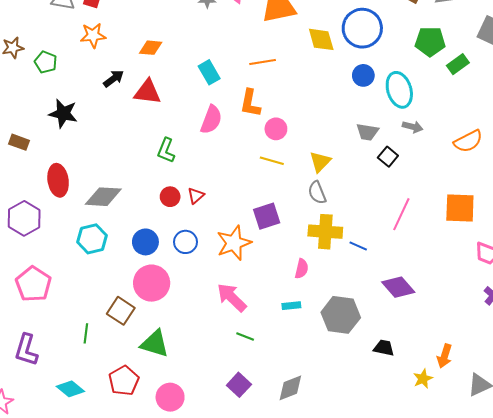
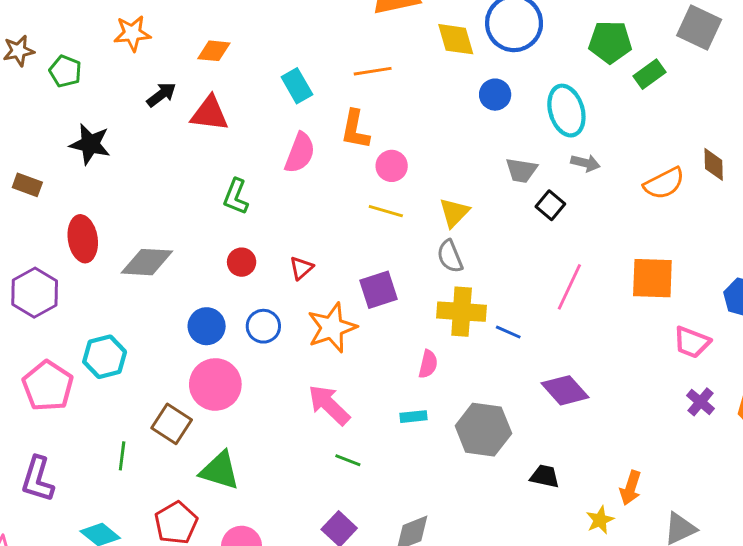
blue circle: (363, 75) -> (495, 95), moved
red triangle: (196, 196) -> (301, 268), moved
cyan hexagon: (92, 239) -> (105, 357), moved

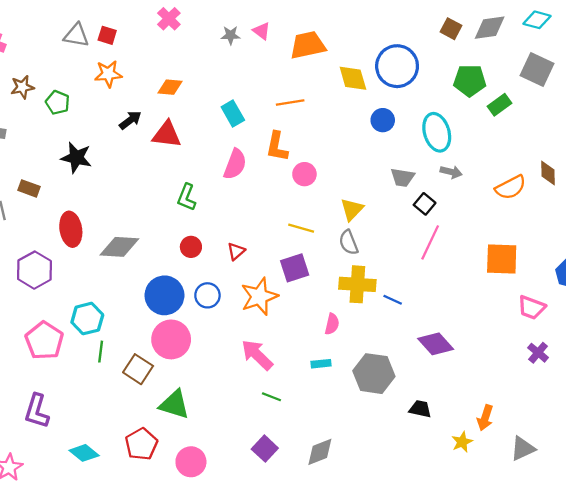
yellow line: (386, 211) -> (301, 228), moved
pink line: (569, 287) -> (430, 242), moved
blue circle: (207, 326) -> (164, 295), size x1.4
green line: (122, 456) -> (101, 352), moved

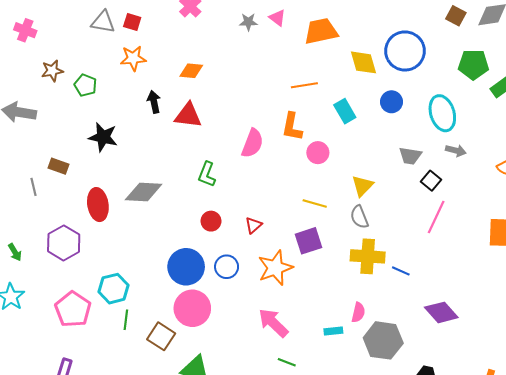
cyan rectangle: (233, 114) -> (345, 111), moved
black arrow: (130, 120) -> (154, 102), turned -65
gray diamond: (119, 247) -> (144, 192), moved
pink semicircle: (332, 324) -> (358, 312), moved

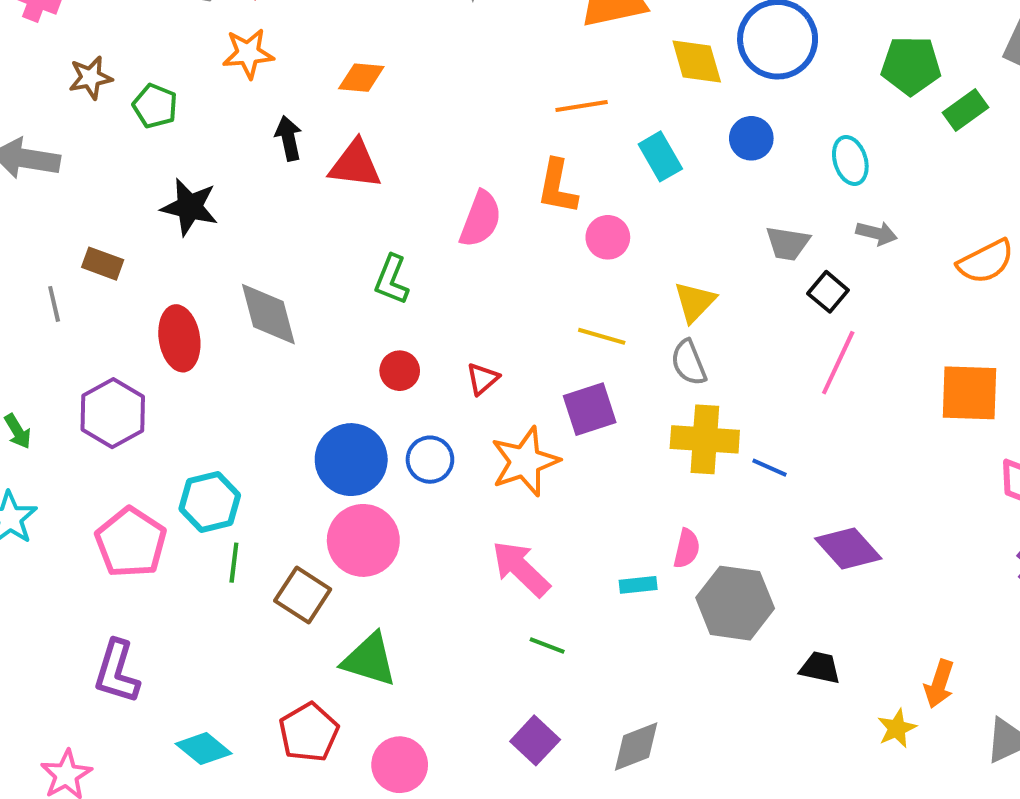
cyan ellipse: (442, 113) -> (850, 160), size x0.7
gray diamond: (144, 192) -> (268, 314), turned 72

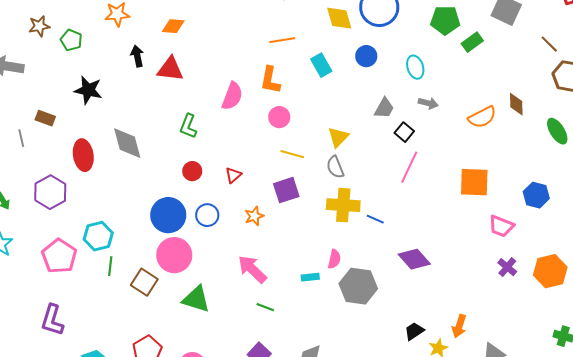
pink circle: (608, 237) -> (279, 117), moved
gray trapezoid: (788, 243) -> (384, 108), turned -70
orange star: (525, 462) -> (254, 216), size x0.6
green triangle: (369, 660) -> (196, 299), moved
black trapezoid: (820, 668) -> (414, 331), moved, turned -45

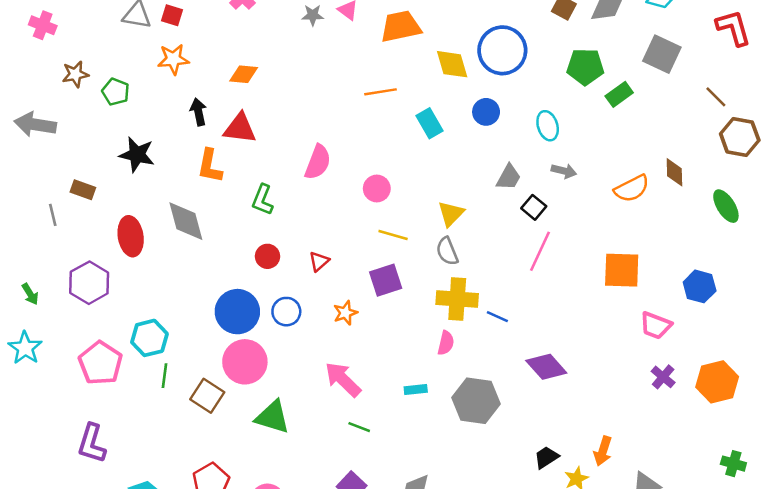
orange L-shape: (270, 80) -> (210, 166), moved
pink semicircle: (334, 259) -> (446, 343), moved

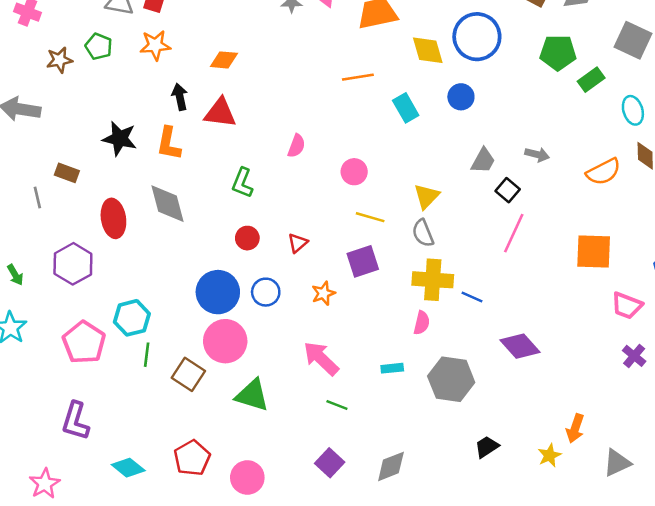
green pentagon: (116, 92) -> (99, 46), moved
cyan ellipse: (548, 126) -> (633, 110), moved
pink semicircle: (318, 162) -> (296, 146), size x0.7
orange L-shape: (210, 166) -> (169, 143), moved
black trapezoid: (546, 457) -> (487, 447), moved

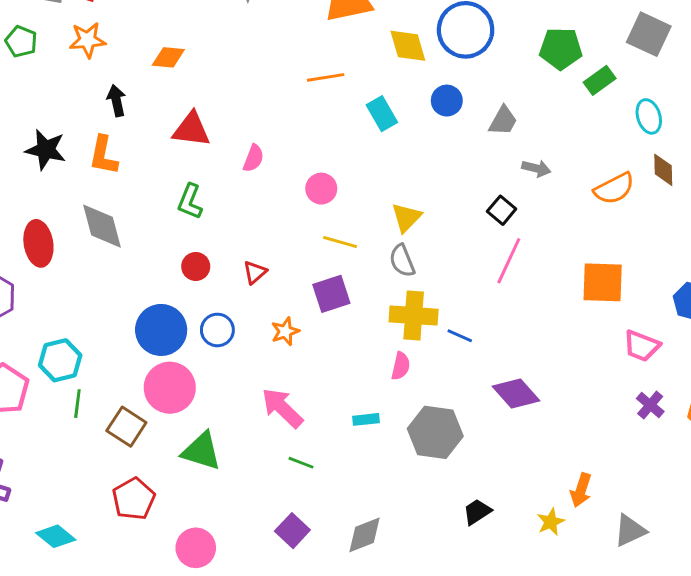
red triangle: (220, 113) -> (191, 129), moved
gray trapezoid: (483, 161) -> (503, 121), moved
red pentagon: (192, 458) -> (134, 499), moved

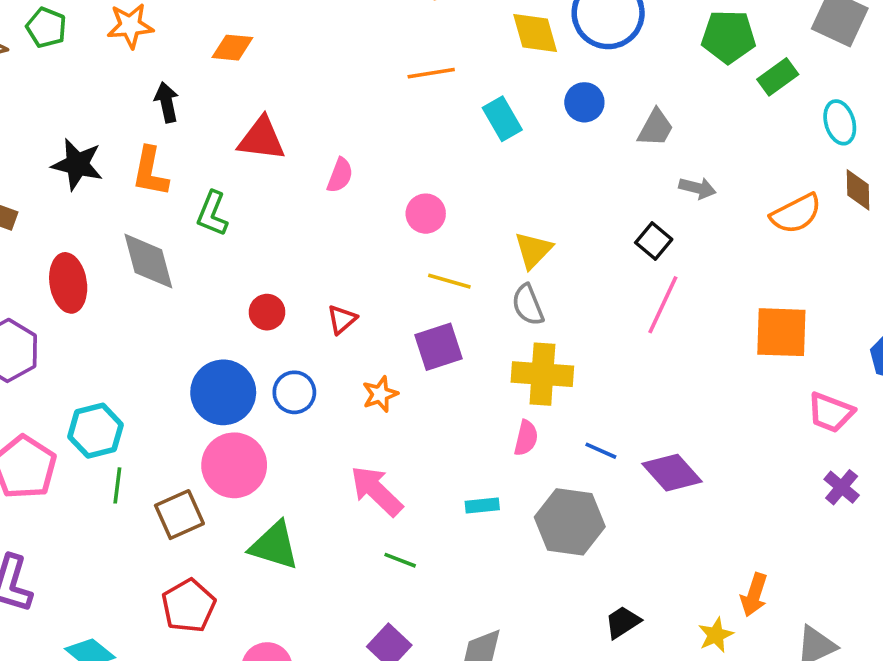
green L-shape: (190, 202) -> (212, 214), moved
blue line: (460, 336) -> (601, 451), moved
brown square: (126, 427) -> (179, 515), turned 33

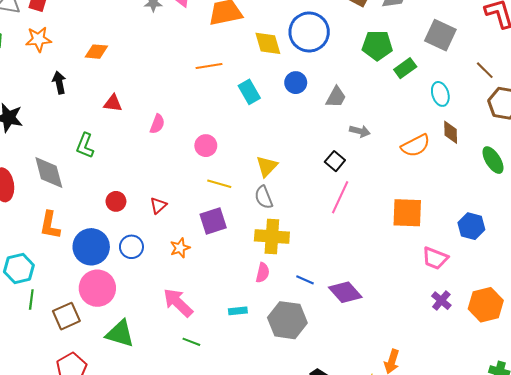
red triangle: (262, 139) -> (113, 103), size x0.7
orange L-shape: (150, 172) -> (50, 225), moved

